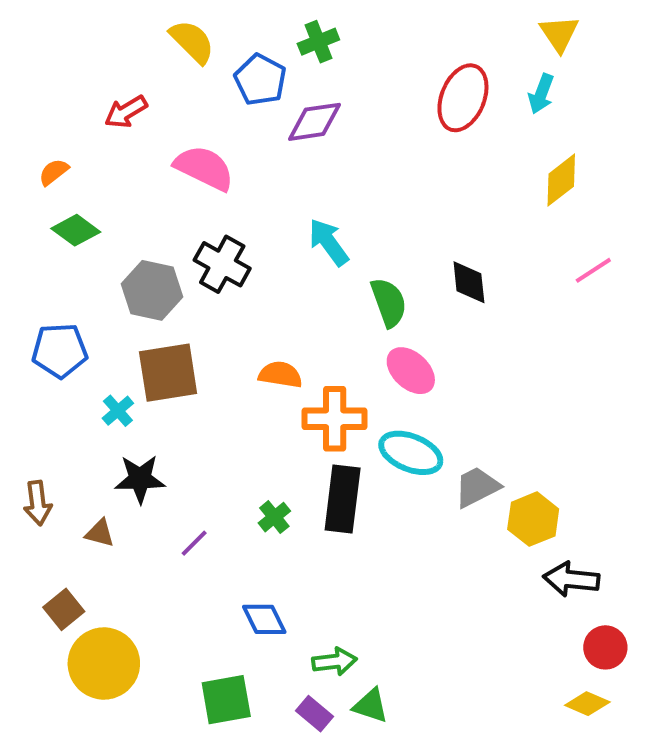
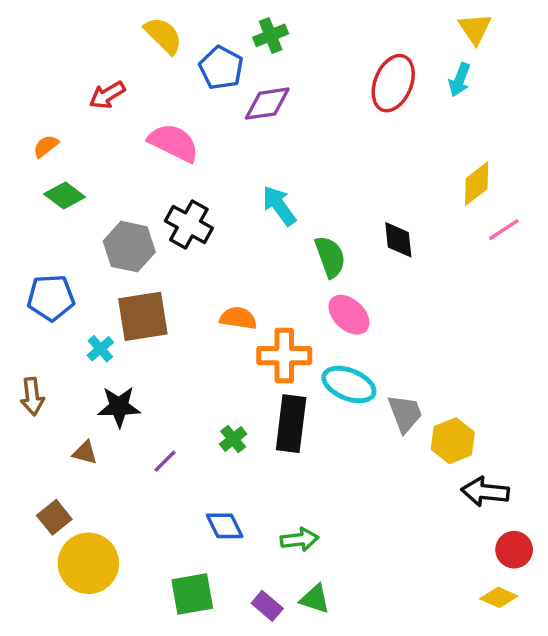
yellow diamond: (561, 180) -> (477, 184), moved
gray trapezoid: (477, 487) -> (405, 413), turned 96
brown arrow: (38, 503) -> (32, 396), moved
green arrow: (335, 661) -> (300, 539), moved

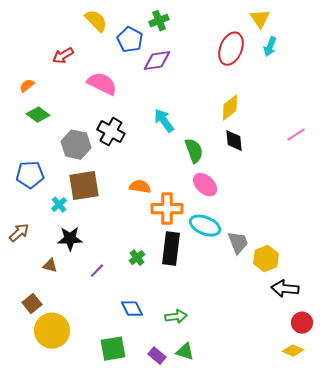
yellow triangle: (475, 29) -> (260, 19), moved
yellow diamond: (477, 184) -> (230, 108), moved
brown arrow: (32, 396) -> (19, 233), turned -125

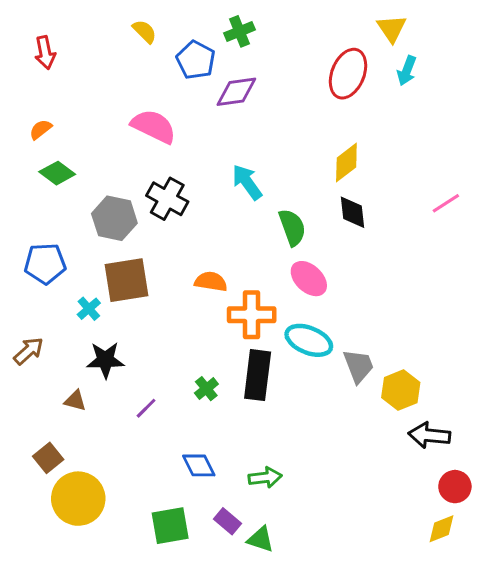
yellow semicircle: (96, 21) -> (145, 31), size x0.7
red arrow: (63, 56) -> (45, 53), moved, turned -70
yellow diamond: (293, 351) -> (441, 529), turned -45
green triangle: (185, 352) -> (261, 539), moved
purple rectangle: (157, 356) -> (227, 521), moved

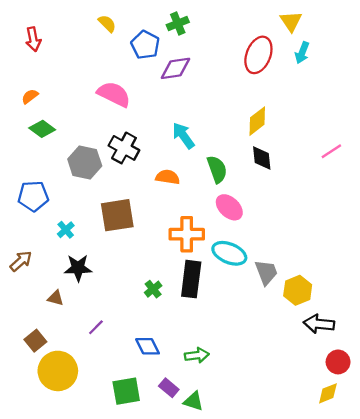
brown square: (126, 280) -> (117, 215), moved
orange semicircle: (211, 282) -> (168, 177), moved
purple line: (146, 408) -> (96, 327), moved

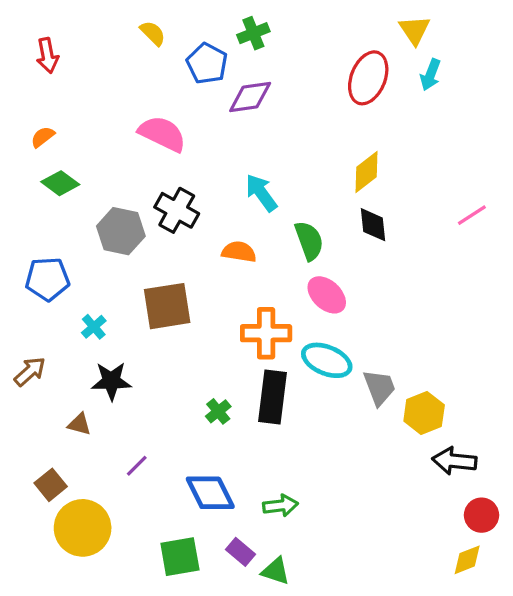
blue diamond: (147, 346) -> (210, 493), size x1.4

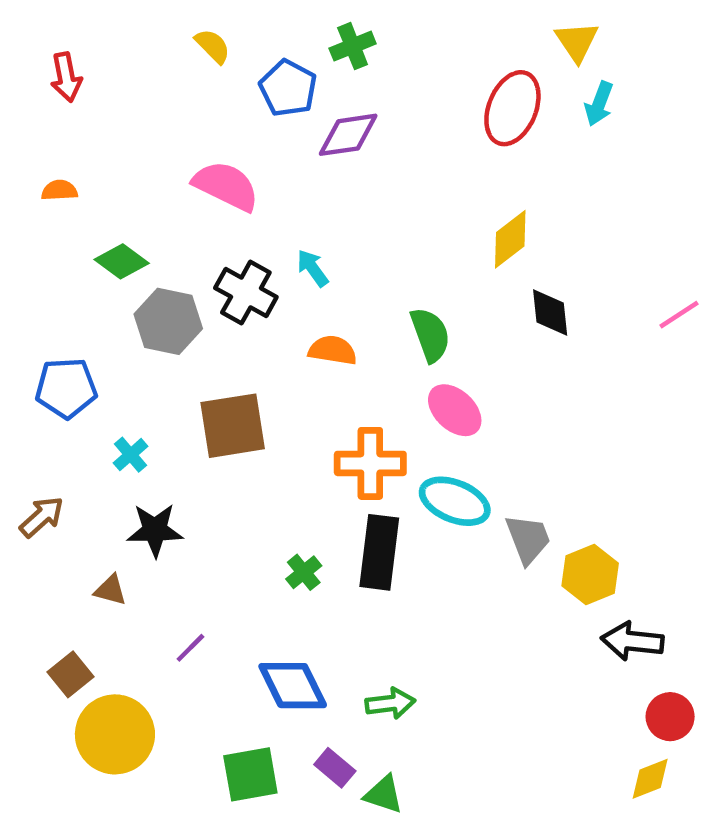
orange semicircle: (43, 137) -> (59, 190), turned 35
green diamond: (60, 183) -> (122, 261), moved
cyan arrow: (261, 193) -> (313, 268), moved, size x0.7
pink line: (472, 215) -> (679, 315), moved
black diamond: (373, 225) -> (550, 312), moved

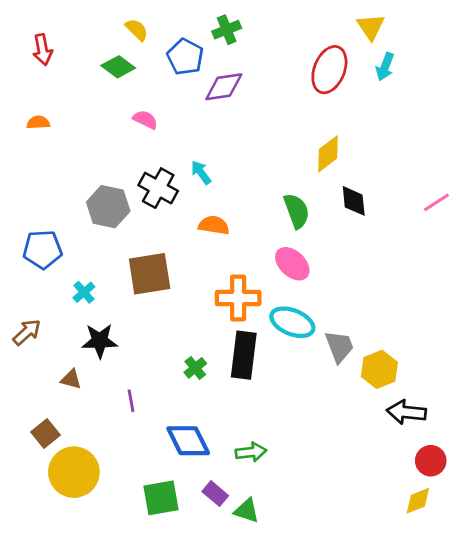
pink semicircle: (226, 186) -> (145, 120), size x0.6
green diamond: (122, 261) -> (118, 67), moved
green semicircle: (430, 335) -> (297, 211), moved
purple line: (190, 648) -> (131, 401), moved, turned -55

